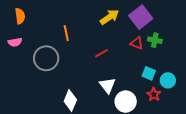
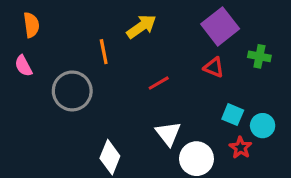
yellow arrow: (110, 17) -> (141, 26), moved
green cross: (155, 40) -> (259, 56), moved
pink semicircle: (15, 42) -> (23, 66), turned 72

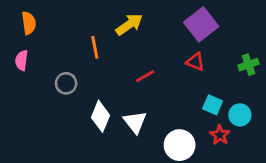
green cross: (259, 56) -> (249, 65), moved, turned -30
pink semicircle: (23, 66) -> (22, 60), turned 36
gray circle: (72, 91) -> (66, 83), size x0.6
white triangle: (168, 133) -> (135, 122), moved
white diamond: (110, 157) -> (101, 116), moved

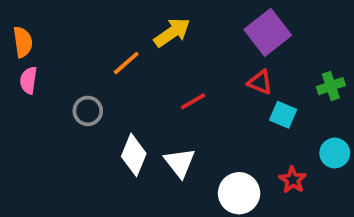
orange semicircle: (29, 23) -> (23, 42), moved
orange line: (95, 47) -> (126, 63), turned 60
cyan square: (213, 105) -> (283, 115), moved
cyan circle: (240, 115) -> (335, 153), moved

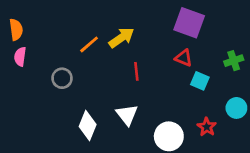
yellow arrow: (172, 32) -> (121, 38), moved
purple square: (268, 32) -> (189, 23), turned -32
red line: (193, 101) -> (136, 71), turned -66
white diamond: (134, 155) -> (88, 126), moved

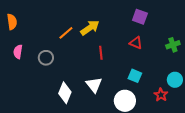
purple square: (189, 23) -> (140, 17), size x0.7
pink semicircle: (20, 57) -> (18, 52), moved
cyan square: (200, 81) -> (135, 76), moved
red star: (207, 127) -> (161, 95), moved

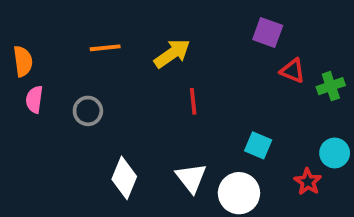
orange semicircle: (12, 22) -> (23, 61), moved
orange line: (66, 33) -> (105, 48), moved, turned 35
red triangle: (136, 43) -> (293, 71), moved
white triangle: (94, 85) -> (191, 178), moved

